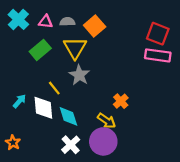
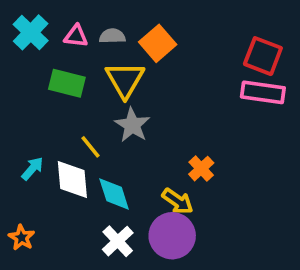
green rectangle: (40, 50) -> (67, 83), turned 54

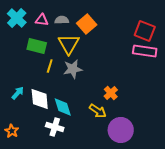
gray star: (132, 125) -> (73, 69), turned 30
yellow line: (90, 147) -> (50, 66), moved, turned 56
purple circle: (172, 236) -> (121, 130), moved
white cross: (118, 241) -> (55, 127), moved, turned -30

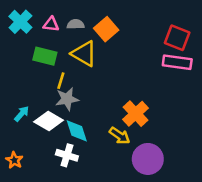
yellow triangle: (69, 44) -> (84, 54), turned -30
gray star: (73, 69) -> (67, 99), moved
orange cross: (111, 93) -> (136, 114), size x1.5
white diamond: (40, 99) -> (49, 121), turned -55

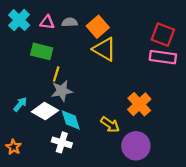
yellow triangle: (84, 54) -> (104, 49), moved
orange cross: (136, 114) -> (139, 104), moved

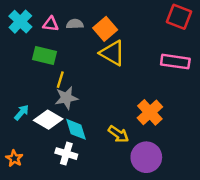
red square: (163, 35) -> (179, 17), moved

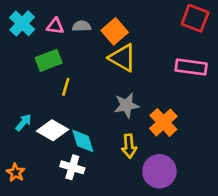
green rectangle: (45, 55) -> (49, 60), turned -35
gray star: (66, 98) -> (126, 105), moved
yellow arrow: (118, 134) -> (129, 146), turned 50

